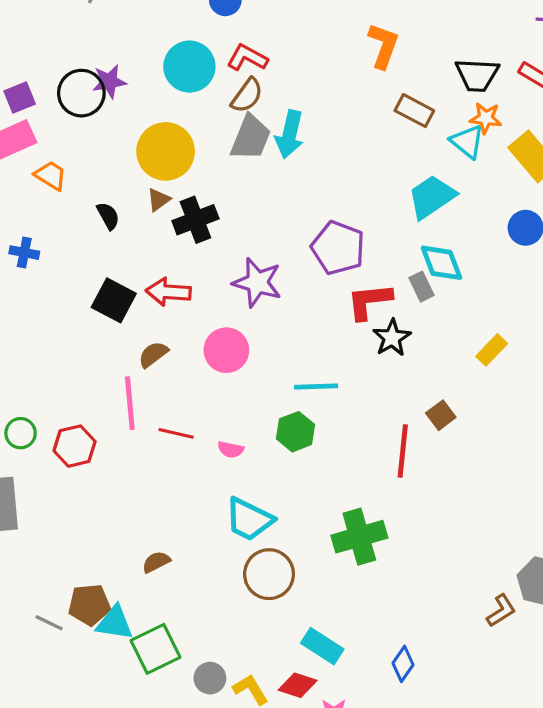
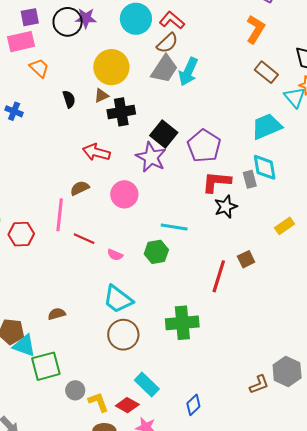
black square: (114, 300) -> (164, 134), moved

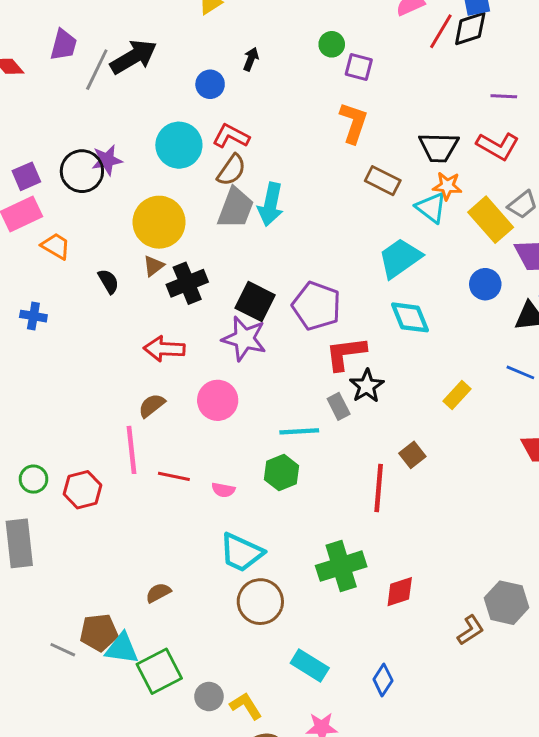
gray rectangle: (250, 179) -> (339, 406), moved
red diamond: (127, 405) -> (400, 592), moved, turned -35

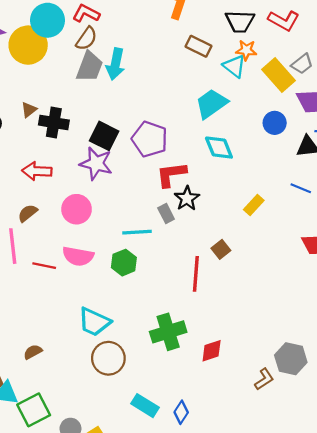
yellow circle: (159, 222) -> (28, 45), moved
black cross: (187, 283) -> (54, 123), turned 32
pink semicircle: (223, 490) -> (78, 256), moved, size x1.8
blue diamond: (383, 680) -> (181, 412), moved

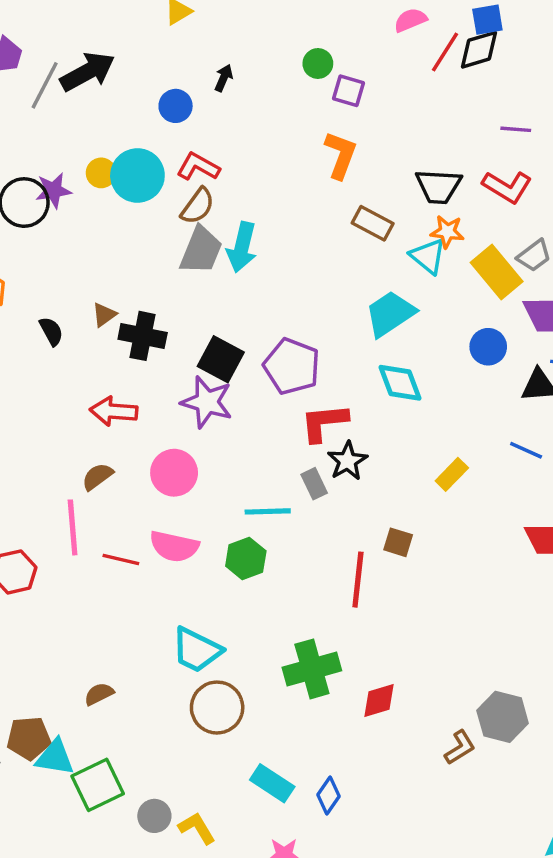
yellow circle: (28, 45) -> (101, 173), moved, size x0.5
brown square: (221, 249) -> (398, 542), turned -36

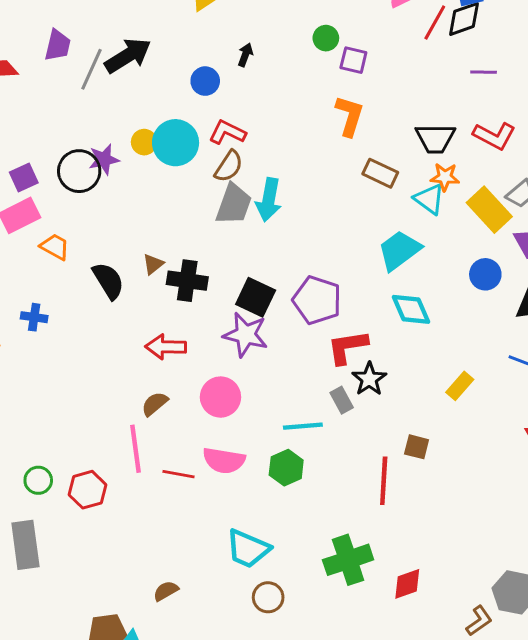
purple line: (516, 129) -> (484, 72), moved
black semicircle: (51, 331) -> (108, 281), size x1.5
brown circle: (217, 708) -> (268, 597), size x0.7

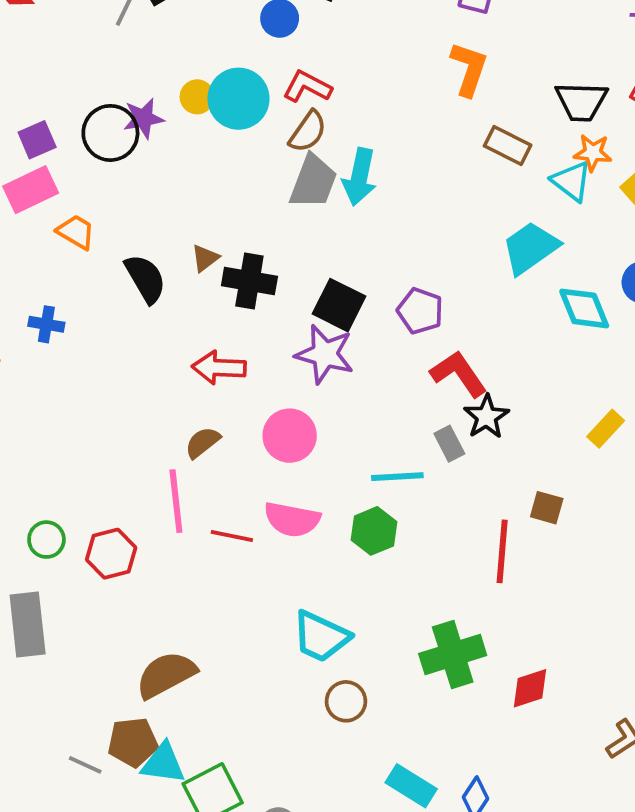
purple pentagon: (317, 300) -> (420, 311), size x0.7
cyan diamond: (411, 309) -> (584, 308), moved
red L-shape: (347, 347) -> (459, 374), turned 63
brown semicircle: (166, 591) -> (166, 675), moved, size x1.8

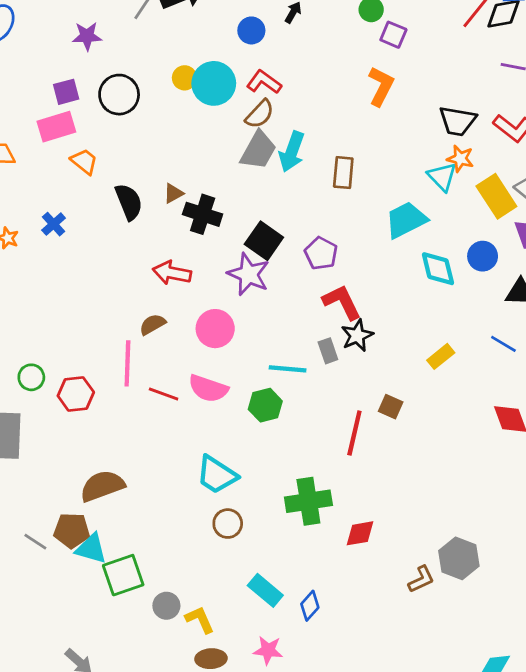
purple star: (144, 118) -> (87, 36), moved
brown rectangle: (508, 146) -> (343, 173), moved, turned 60
blue cross: (46, 324) -> (54, 224), turned 30

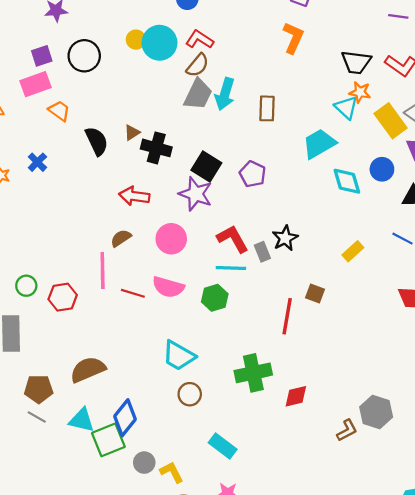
red L-shape: (342, 302) -> (233, 239), moved
brown pentagon: (72, 531) -> (39, 389), moved
blue diamond: (310, 606) -> (125, 418), moved, size x1.5

